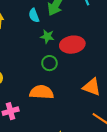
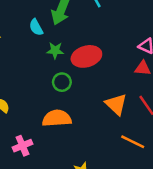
orange triangle: (92, 87) -> (116, 104), turned 30

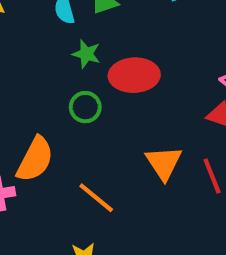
orange semicircle: (57, 118) -> (35, 159), moved, turned 108
orange line: (133, 142) -> (96, 198), moved

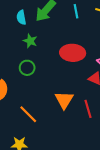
red ellipse: (134, 75) -> (73, 53), moved

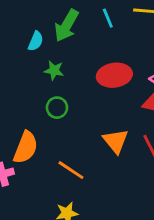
cyan semicircle: (21, 17) -> (36, 41), turned -136

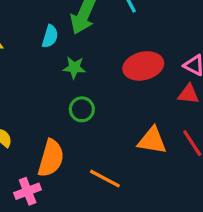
orange triangle: (116, 141) -> (152, 141), turned -36

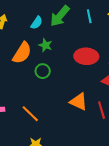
orange semicircle: (51, 158) -> (22, 53), moved
orange line: (105, 179) -> (30, 114), moved

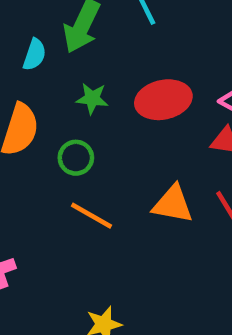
green star: (45, 45) -> (92, 99), moved
orange line: (30, 114) -> (92, 216), moved

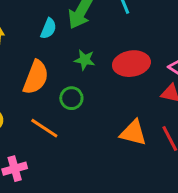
orange line: (92, 216) -> (44, 128), moved

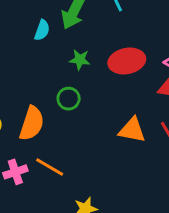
orange semicircle: (36, 77) -> (32, 123), moved
orange line: (44, 128) -> (50, 167), moved

